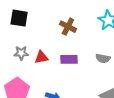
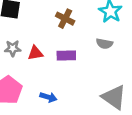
gray semicircle: (103, 58) -> (104, 44), moved

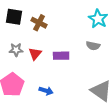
brown cross: (65, 19) -> (39, 23), moved
red triangle: (35, 53) -> (35, 54), turned -40

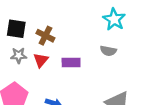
black square: (14, 17) -> (16, 29), moved
brown cross: (39, 23) -> (45, 36), moved

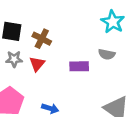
purple rectangle: (71, 62) -> (79, 66), moved

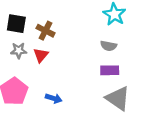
purple rectangle: (79, 66) -> (110, 70), moved

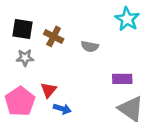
gray semicircle: (109, 46) -> (90, 46), moved
red triangle: (41, 55) -> (49, 90), moved

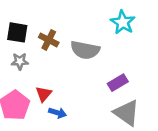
gray semicircle: (90, 46) -> (85, 50), size x1.6
purple rectangle: (122, 79) -> (118, 83), turned -30

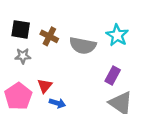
cyan star: (123, 22) -> (117, 35), moved
purple rectangle: (118, 83) -> (113, 76), turned -30

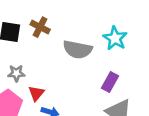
brown cross: (49, 36) -> (40, 27), moved
gray star: (23, 56) -> (16, 73), moved

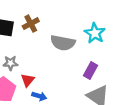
brown cross: (40, 27) -> (31, 24), turned 35

